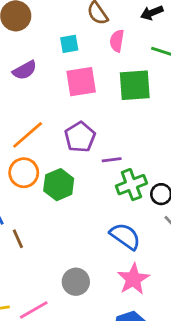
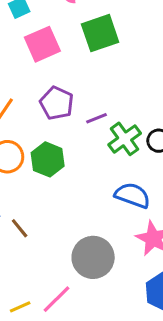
gray circle: (76, 282) -> (93, 257), size x1.4

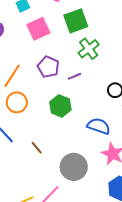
green cross: (125, 139) -> (89, 49), moved
green hexagon: (48, 159) -> (60, 106), moved
brown line: (20, 228) -> (37, 148), moved

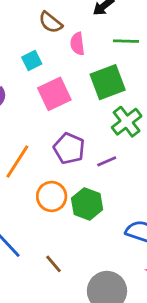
orange circle: (17, 102) -> (52, 196), moved

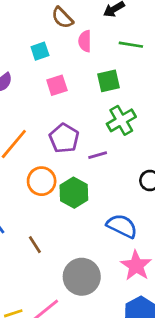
green square: (108, 82) -> (108, 81), size x0.7
pink square: (54, 94) -> (57, 85), size x0.7

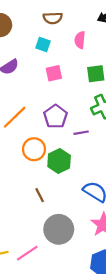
brown semicircle: (62, 18) -> (53, 18), moved, turned -54
cyan square: (40, 51) -> (43, 44), turned 32
brown line: (35, 245) -> (40, 195), moved

